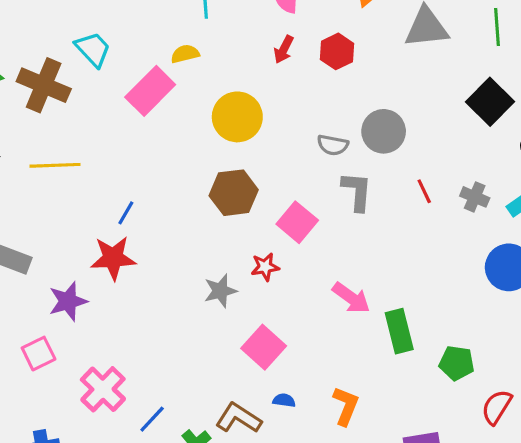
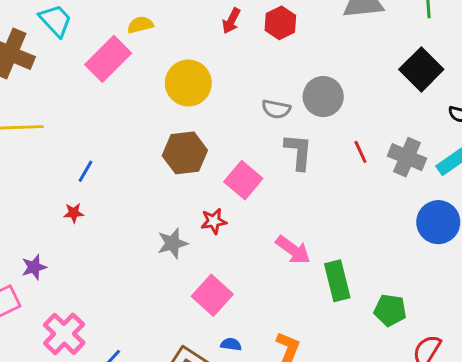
gray cross: (475, 197) -> (407, 157), size x1.4
red star: (113, 258) -> (74, 213), size x0.5
purple star: (68, 301) -> (34, 267), moved, size x0.7

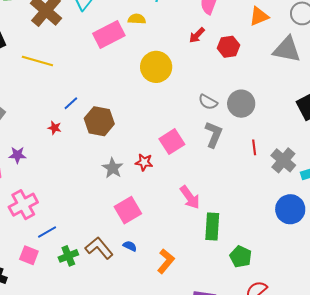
brown hexagon: (185, 153) -> (99, 121), moved
gray star: (172, 243) -> (113, 168), turned 30

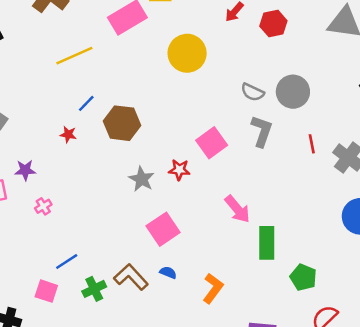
yellow line: (37, 61) -> (74, 56), moved, turned -36
pink cross: (23, 205) -> (43, 206), moved, size x0.5

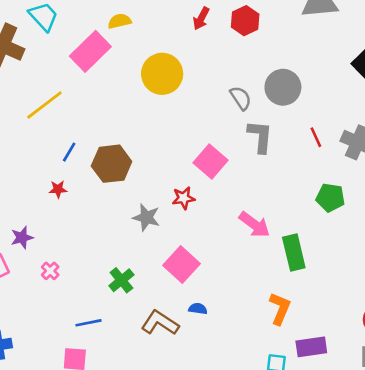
gray semicircle: (253, 92) -> (241, 98), turned -135
blue line: (67, 261) -> (89, 323), turned 35
green pentagon: (303, 277) -> (330, 198), moved
orange L-shape: (213, 288) -> (280, 309), moved
green cross: (94, 289) -> (121, 280), moved

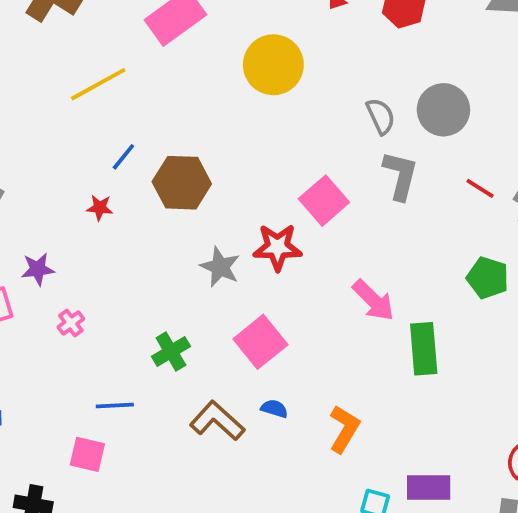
red line: (316, 137) -> (480, 188), turned -42
red star: (184, 198) -> (277, 247), size x1.4
orange L-shape: (280, 309) -> (344, 429), moved

